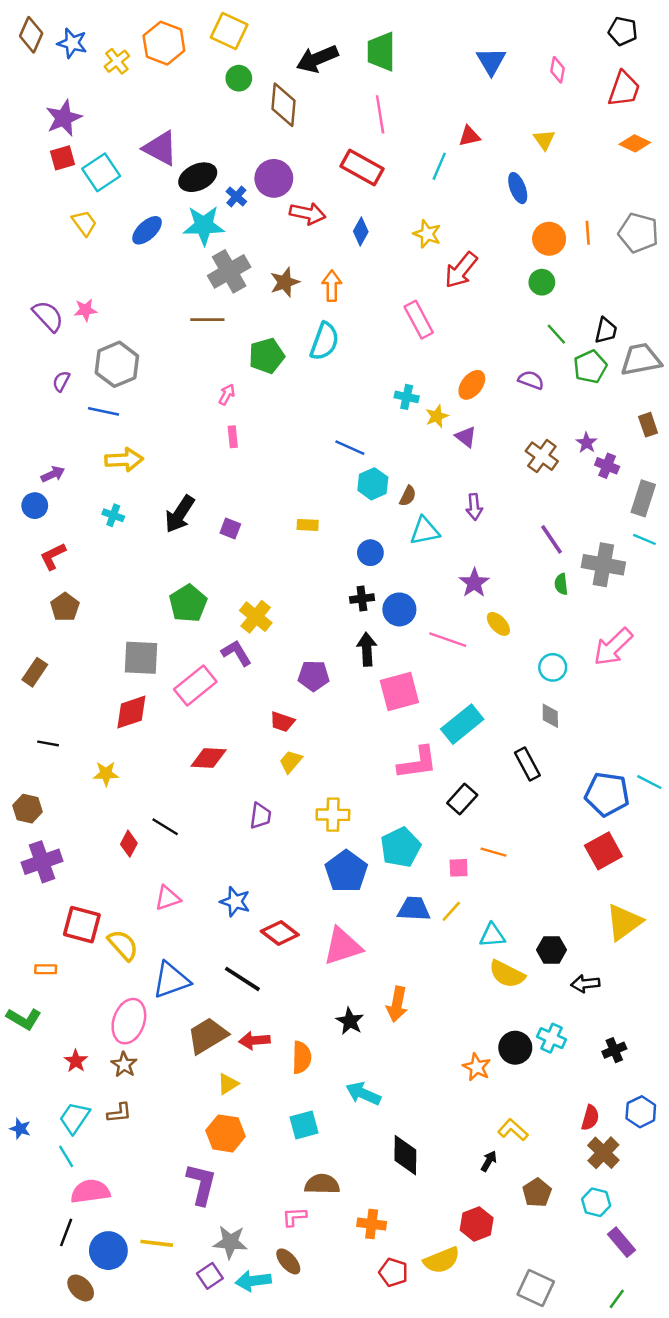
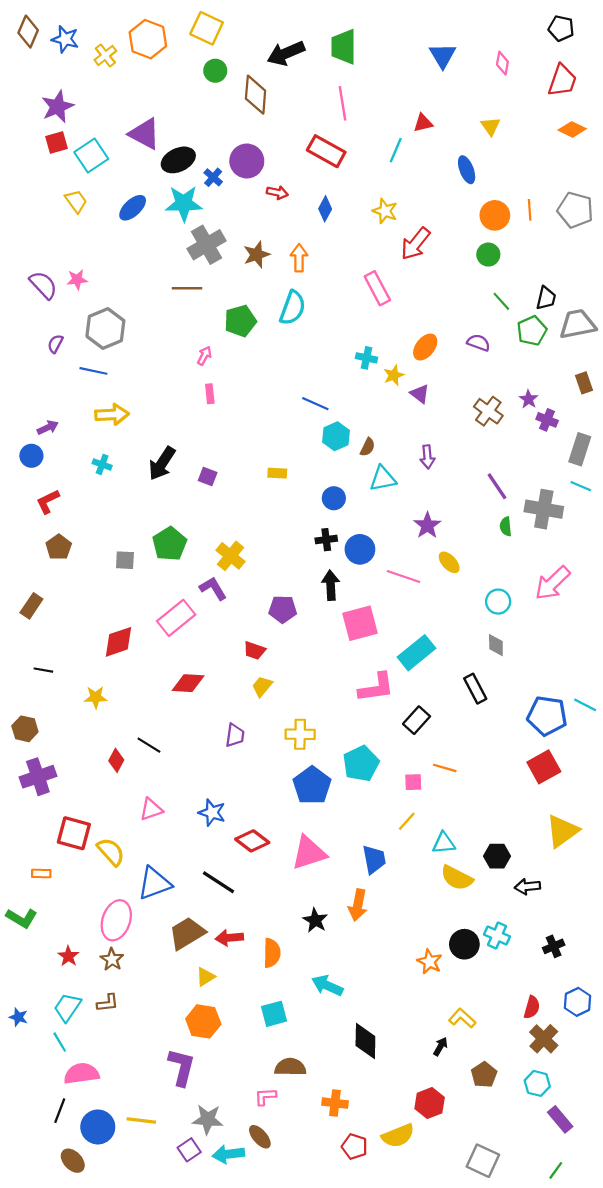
red arrow: (308, 213) -> (277, 193), size x0.7
gray square: (141, 658) -> (125, 560), moved, size x0.6
blue trapezoid: (414, 909) -> (374, 859), moved, turned 76

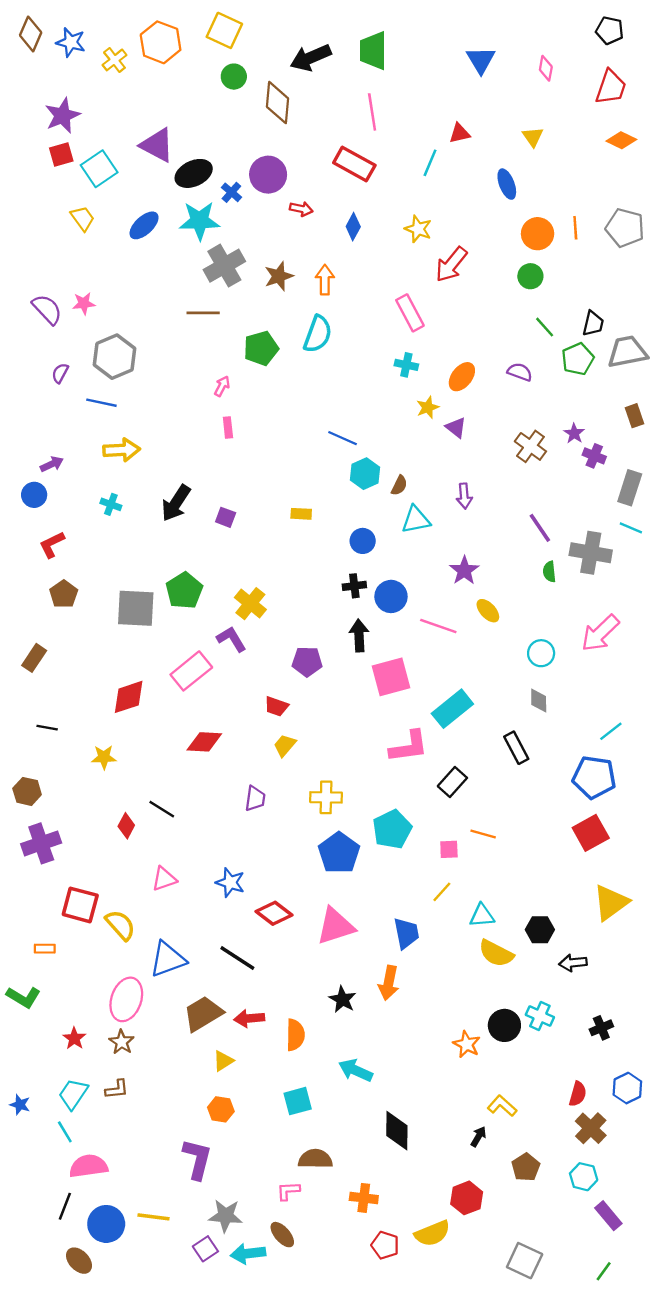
cyan cross: (366, 358) -> (406, 365), moved
gray square: (125, 560) -> (136, 608), size x1.8
cyan line: (585, 705) -> (611, 731), moved, turned -65
orange hexagon: (203, 1021) -> (221, 1109), size x0.7

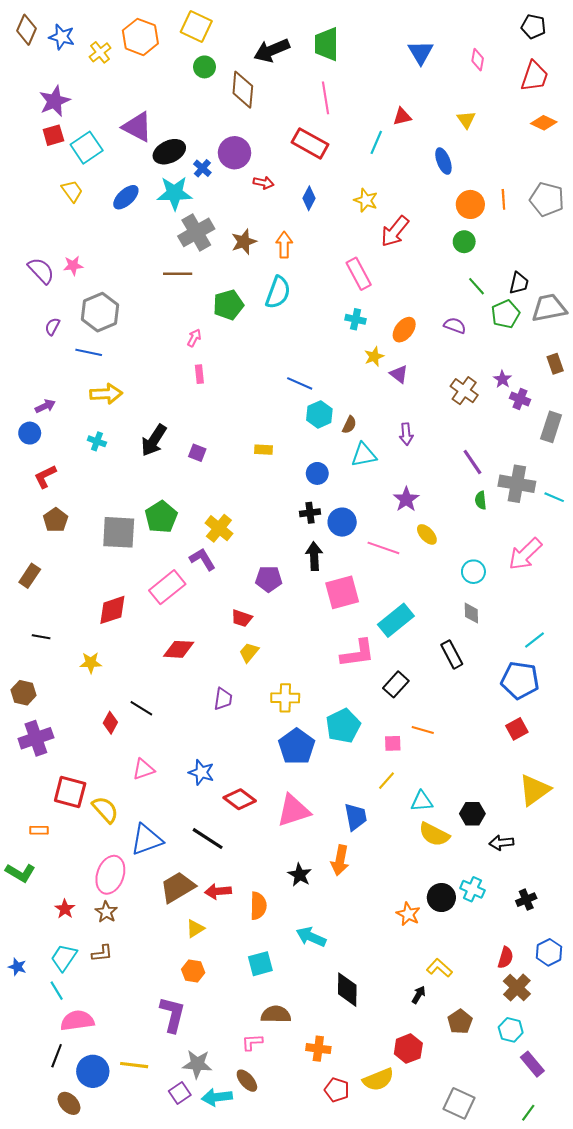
cyan line: (631, 528) -> (554, 497), moved
red square: (591, 833) -> (517, 729), size x0.7

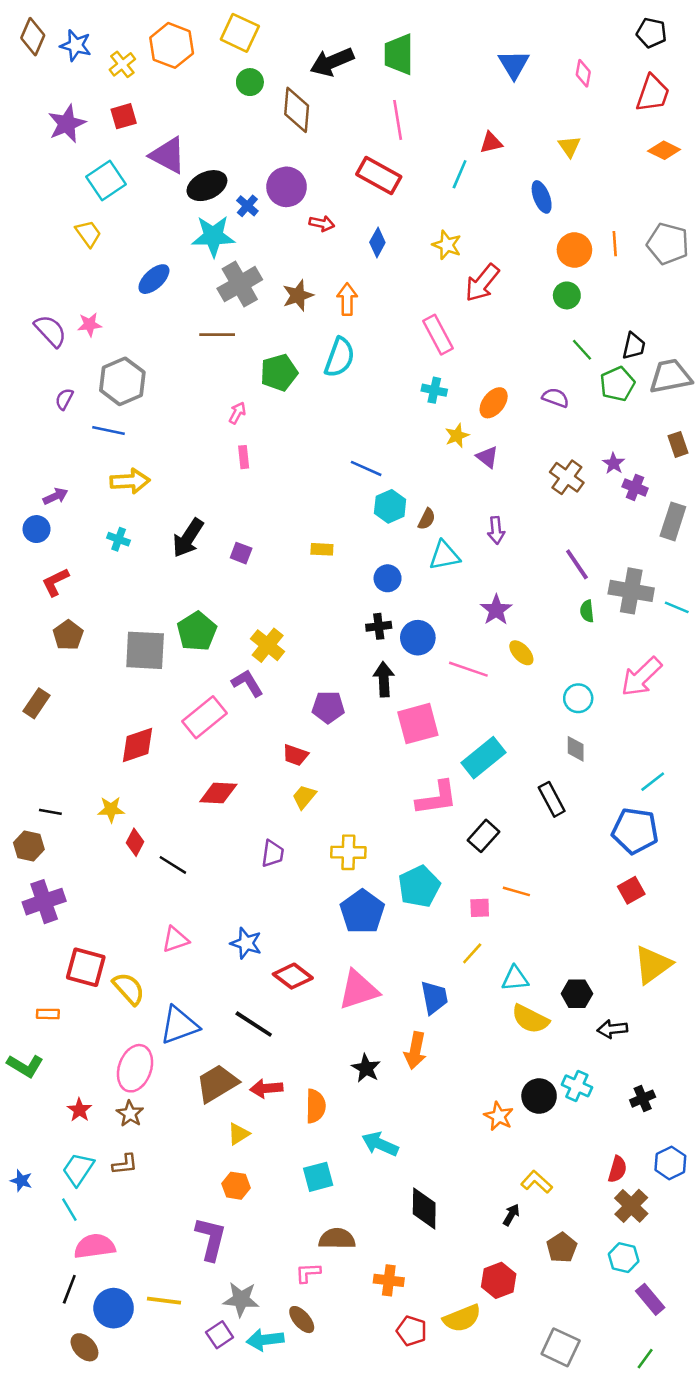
red square: (53, 135) -> (124, 116), moved
blue ellipse: (126, 197) -> (154, 279), moved
black line: (41, 637) -> (50, 812), moved
red diamond: (110, 723) -> (135, 842), moved

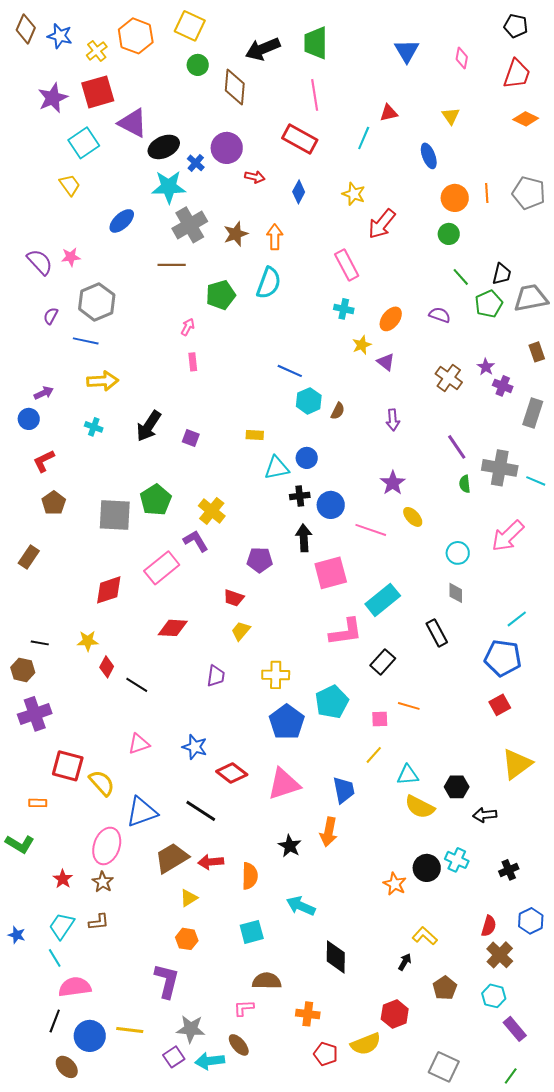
red square: (124, 116) -> (98, 92), size x1.6
cyan triangle: (444, 556) -> (277, 468), moved

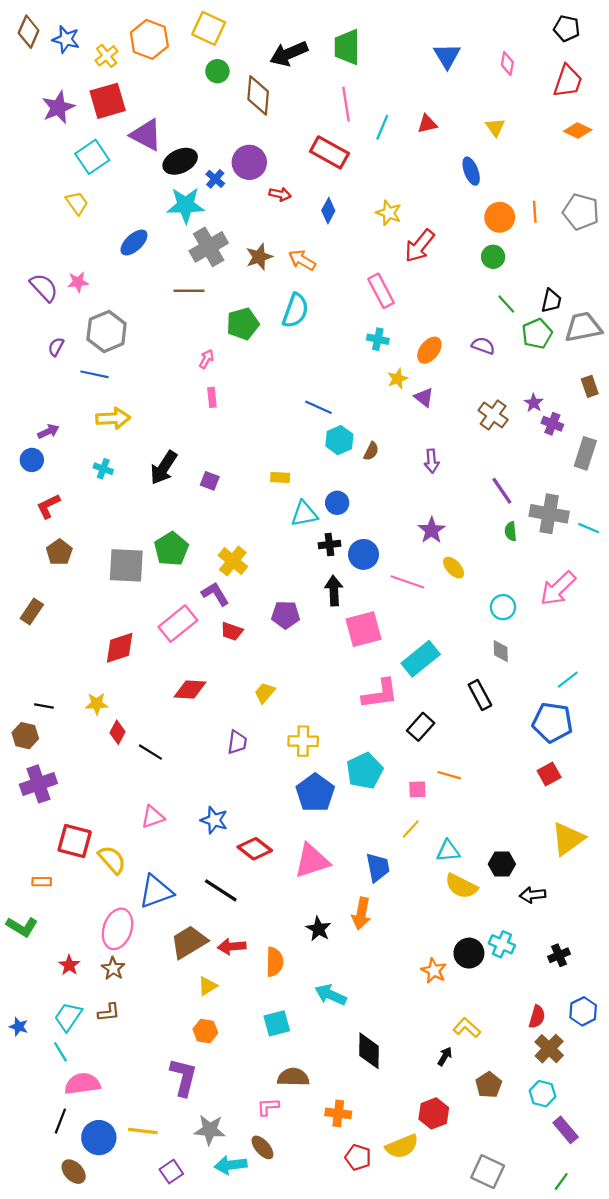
cyan line: (364, 138) -> (382, 127), moved
orange arrow: (275, 237) -> (302, 260), turned -60
red trapezoid: (234, 598) -> (232, 631), moved
purple square: (174, 1057) -> (171, 1172), moved

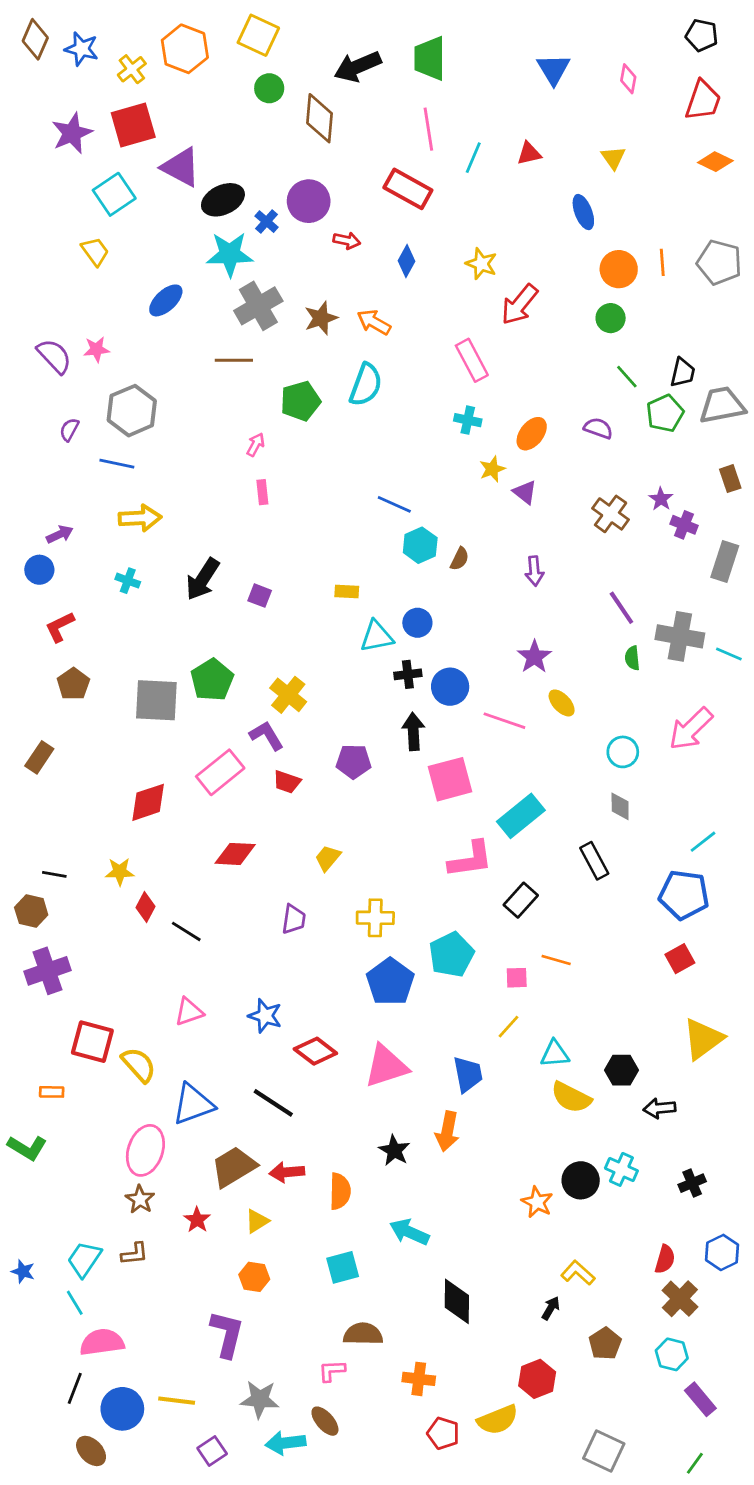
red star: (69, 965) -> (197, 1220), moved

